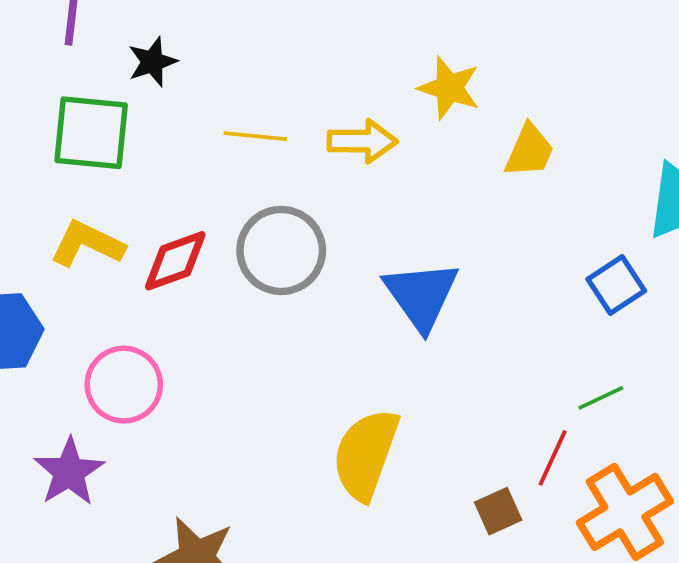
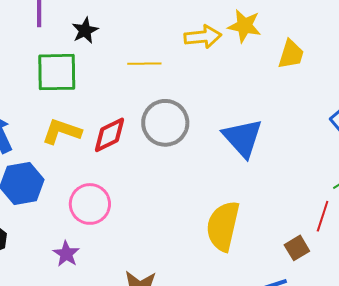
yellow arrow: (362, 141) -> (203, 37), moved
purple star: (69, 472) -> (66, 254), size x0.7

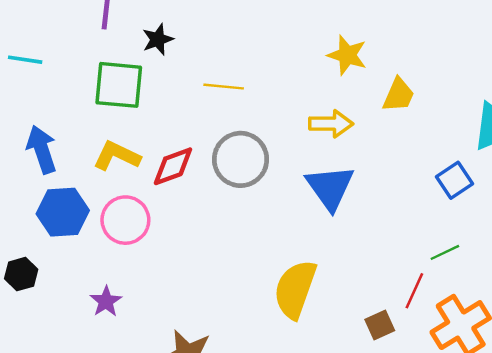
yellow arrow: (203, 37) -> (331, 124), moved
pink circle: (90, 204) -> (125, 220), moved

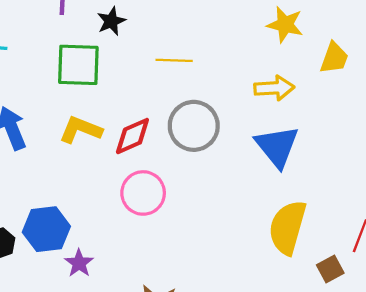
blue hexagon: (63, 212) -> (46, 229), moved
pink circle: (125, 220) -> (143, 193), moved
yellow semicircle: (295, 289) -> (287, 227), moved

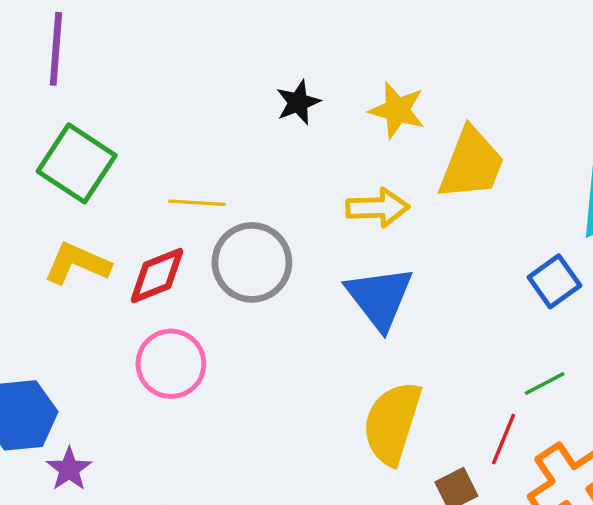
black star: (111, 21) -> (298, 102), moved
yellow trapezoid: (334, 58) -> (471, 164), size x1.5
yellow line: (174, 60) -> (197, 203), moved
green square: (78, 65) -> (77, 163), turned 30

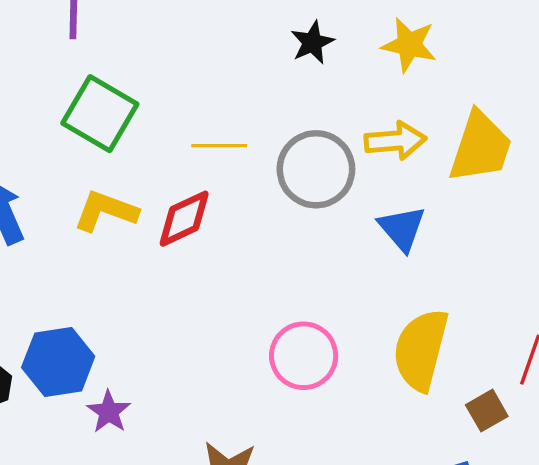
yellow trapezoid: (471, 164) -> (480, 147), moved
gray circle: (252, 262) -> (316, 169), moved
blue triangle: (380, 298) -> (402, 228), size x0.7
pink circle: (171, 364) -> (304, 356), moved

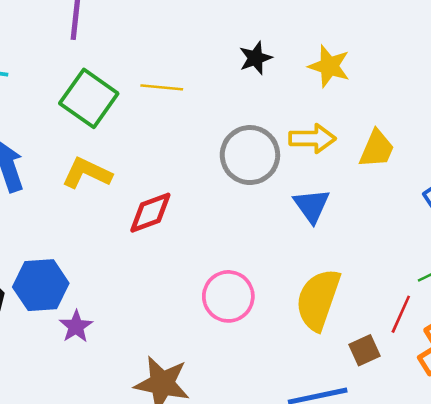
yellow line: (219, 146) -> (162, 87), moved
yellow trapezoid: (480, 147) -> (377, 149), size x0.7
red diamond: (184, 219) -> (150, 213), moved

